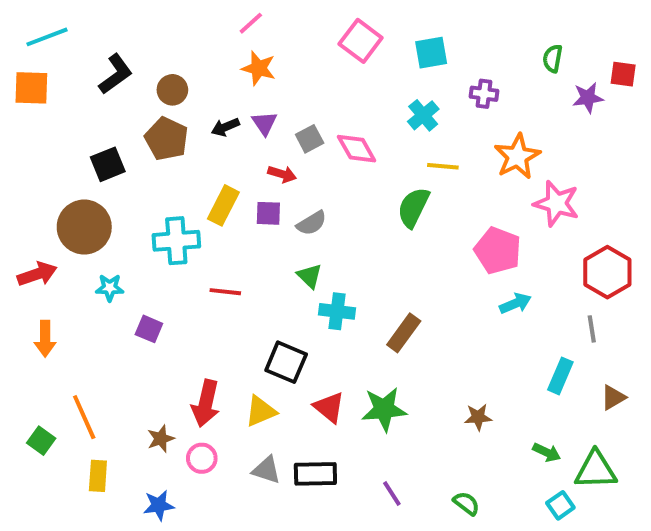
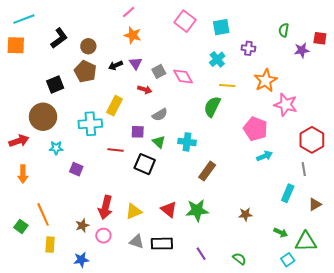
purple square: (268, 213) -> (138, 132), moved
cyan cross: (337, 311) -> (187, 142), moved
black square: (286, 362) -> (145, 164), moved

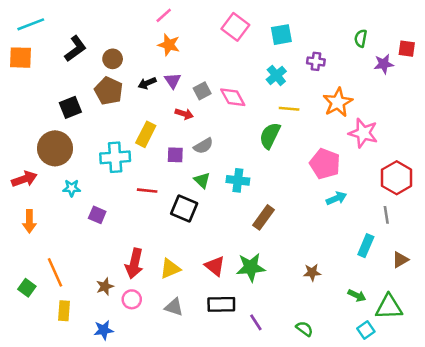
purple square: (138, 132) -> (175, 155), moved
black rectangle: (162, 244) -> (221, 304), moved

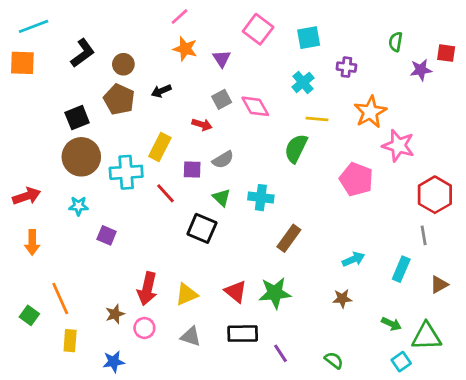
purple triangle: (173, 81) -> (222, 59), moved
brown circle: (55, 148) -> (81, 157), moved
red line: (147, 191) -> (165, 193), moved, turned 42
cyan arrow: (336, 198) -> (353, 259), moved

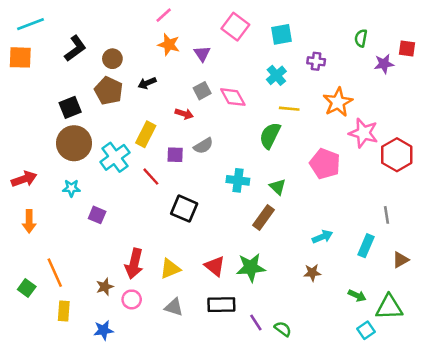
cyan cross: (126, 172) -> (115, 157), turned -32
red hexagon: (435, 195) -> (397, 155), moved
green triangle: (222, 198) -> (278, 187), moved
green semicircle: (334, 360) -> (283, 329), moved

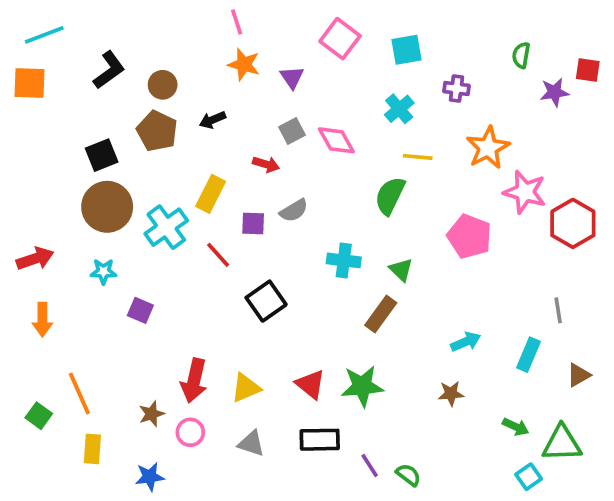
pink line: (164, 15) -> (237, 22), turned -66
black square: (184, 209) -> (266, 301), turned 32

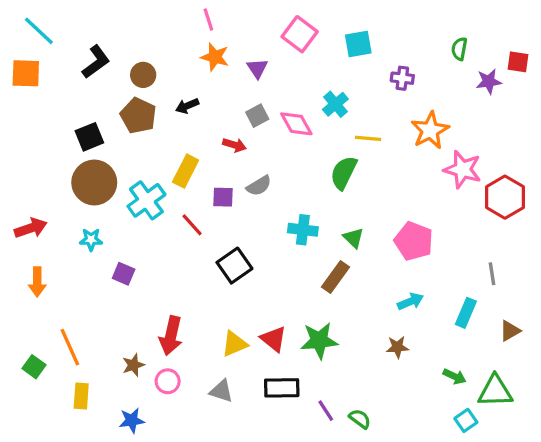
cyan line: (44, 35) -> (39, 31), turned 64
cyan cross: (399, 109) -> (335, 104), moved
pink pentagon: (469, 236) -> (414, 241), moved
yellow triangle: (246, 388) -> (234, 344), moved

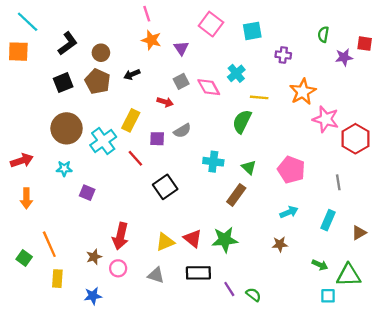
black square: (89, 137) -> (63, 83), moved
gray line: (492, 274) -> (338, 182), moved
cyan square: (466, 420) -> (328, 296), turned 35

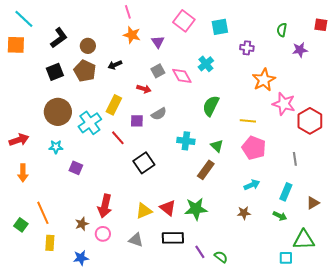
red square: (365, 44) -> (321, 25), moved
yellow line: (259, 97) -> (248, 121), moved
green arrow: (320, 265) -> (280, 216), moved

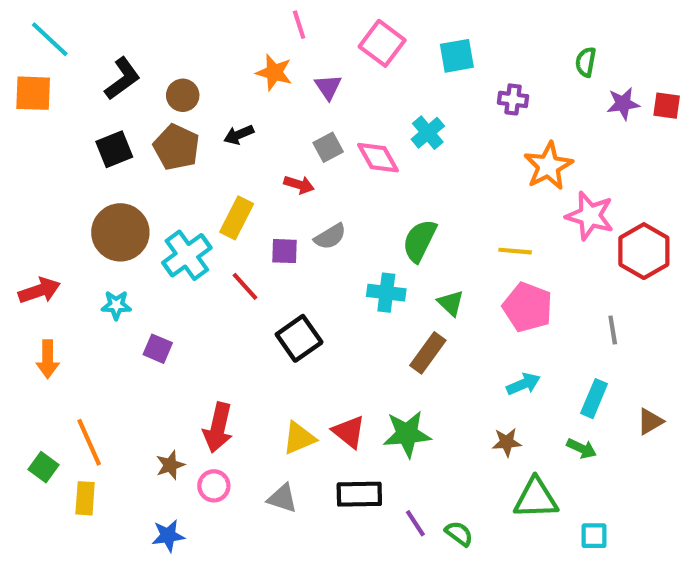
pink line: (128, 12) -> (299, 25), moved
red square: (321, 25) -> (667, 106), moved
green semicircle: (211, 106) -> (420, 241), moved
green triangle: (304, 240) -> (536, 498), moved
yellow rectangle: (50, 243) -> (85, 498), moved

